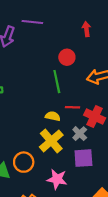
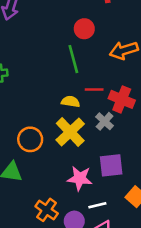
purple square: (83, 158) -> (111, 165), moved
orange circle: (24, 162) -> (30, 139), moved

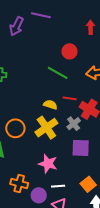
green line: (73, 59) -> (58, 73), turned -55
purple square: (111, 165) -> (81, 148), moved
orange cross: (47, 210) -> (19, 184), turned -30

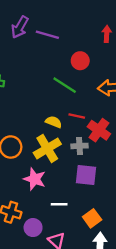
purple line: (41, 15) -> (47, 35), moved
gray cross: (74, 124) -> (80, 146), turned 32
pink star: (48, 164) -> (35, 179), moved
white line: (58, 186) -> (59, 204), moved

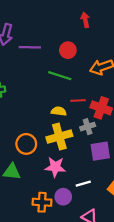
purple line: (47, 35) -> (30, 47), moved
yellow cross: (47, 148) -> (59, 137), turned 30
purple circle: (33, 228) -> (63, 197), moved

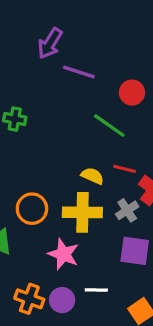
gray cross: (88, 127) -> (127, 210), turned -32

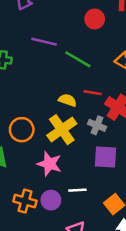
purple line: (79, 72) -> (44, 42), moved
red circle: (132, 93) -> (95, 19), moved
gray cross: (127, 210) -> (97, 125), turned -30
yellow cross: (82, 212) -> (62, 130), turned -32

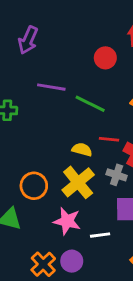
white line: (77, 190) -> (100, 235), moved
orange cross: (25, 201) -> (43, 264), turned 35

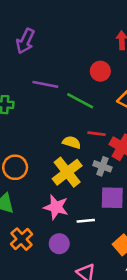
red circle: (105, 58) -> (100, 71), moved
orange circle: (34, 186) -> (15, 167), moved
orange cross: (43, 264) -> (22, 239), moved

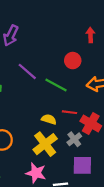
purple line: (45, 84) -> (27, 71), turned 30
gray cross: (102, 166) -> (74, 139), turned 32

